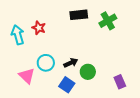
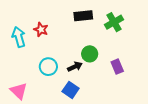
green circle: (88, 72) -> (90, 54), moved
pink triangle: (27, 76) -> (19, 91), moved
purple rectangle: (120, 82) -> (117, 67), moved

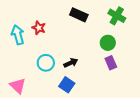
black rectangle: (83, 16) -> (79, 15), turned 30
green cross: (114, 22) -> (117, 16), moved, turned -30
green circle: (90, 54) -> (108, 43), moved

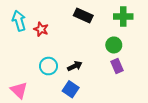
green cross: (117, 16) -> (123, 17), turned -30
cyan arrow: (18, 35) -> (19, 21), moved

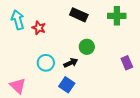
green circle: (114, 45) -> (87, 47), moved
purple rectangle: (117, 66) -> (127, 63), moved

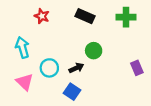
cyan arrow: (18, 20) -> (22, 47), moved
red star: (39, 28) -> (42, 16), moved
pink triangle: (18, 86) -> (25, 82), moved

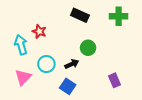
red star: (42, 16) -> (39, 32), moved
purple rectangle: (137, 68) -> (114, 80), moved
pink triangle: (25, 82) -> (23, 77), turned 30

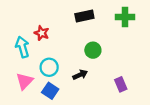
black rectangle: (80, 15) -> (84, 16), turned -36
black arrow: (72, 64) -> (80, 75), moved
blue square: (68, 86) -> (50, 91), moved

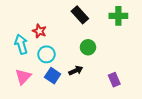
black rectangle: (84, 16) -> (80, 15), turned 60
cyan circle: (49, 67) -> (46, 54), moved
blue square: (50, 91) -> (53, 76), moved

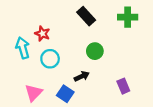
blue square: (53, 76) -> (65, 94), moved
pink triangle: (23, 77) -> (34, 93), moved

